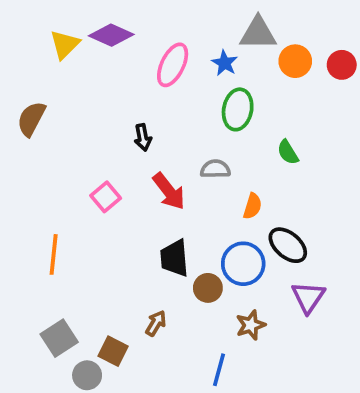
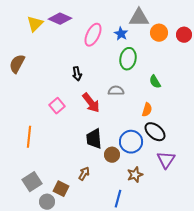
orange semicircle: (252, 206) -> (147, 110), moved

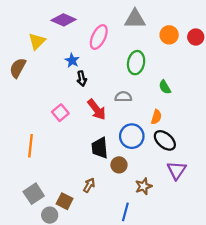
gray triangle: (139, 18) -> (135, 19), moved
yellow triangle: (35, 24) -> (37, 41), moved
blue star: (121, 34) -> (72, 60), moved
blue circle: (131, 142) -> (132, 136), moved

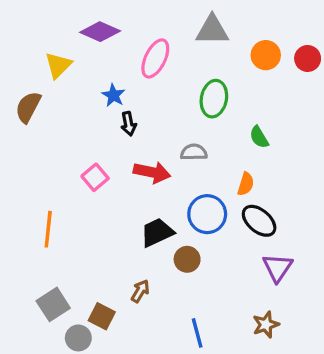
red arrow: (97, 109) -> (152, 172), turned -40
black trapezoid: (100, 148) -> (157, 233), turned 70
brown star: (144, 186) -> (266, 325), moved
blue line: (125, 212) -> (197, 333), turned -30

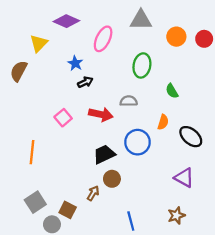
black arrow: (129, 124) -> (85, 82), turned -104
black ellipse: (259, 221) -> (191, 137), moved
brown circle: (187, 259) -> (112, 179), moved
purple triangle: (277, 268) -> (184, 178), turned -35

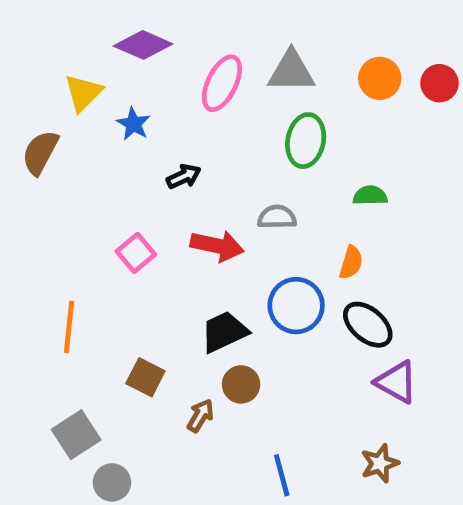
gray triangle: (141, 20) -> (291, 71), moved
blue star: (75, 63) -> (133, 124), moved
green semicircle: (172, 91) -> (370, 196), turned 120
black ellipse: (191, 137) -> (368, 325), moved
brown square: (68, 210) -> (145, 377), moved

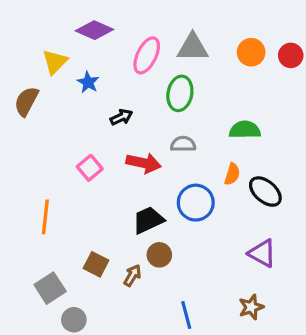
green ellipse: (306, 141) -> (180, 93), moved
green semicircle: (370, 196) -> (245, 130), size x1.4
black ellipse: (368, 325) -> (265, 192), moved
brown square: (145, 377) -> (96, 264), moved

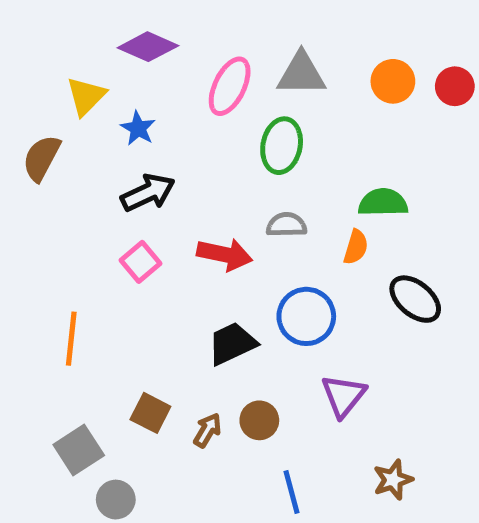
black arrow: (121, 117) -> (148, 193), moved, size x1.5
orange semicircle: (232, 174) -> (356, 247), moved
purple triangle: (262, 253) -> (343, 396), moved, turned 40
brown circle: (159, 255) -> (259, 420), moved

